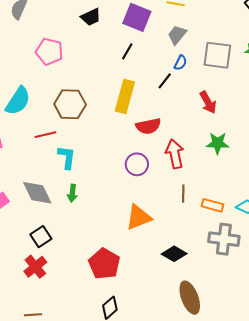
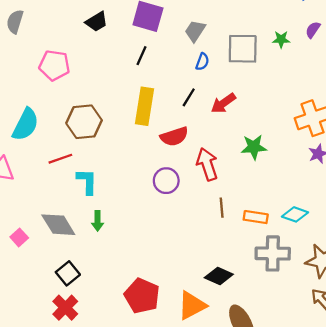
black line: (165, 81) -> (189, 97), moved
red arrow: (208, 102) -> (223, 103), moved, turned 90
orange triangle: (139, 217) -> (192, 305), moved

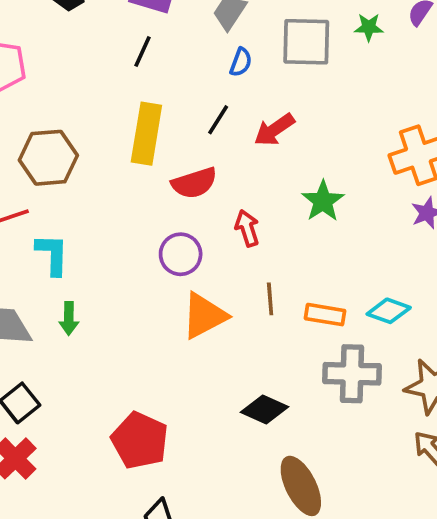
green star: (254, 147) -> (323, 201), turned -30
red arrow: (207, 164) -> (247, 228), size x0.7
orange triangle: (192, 305) -> (204, 316), moved

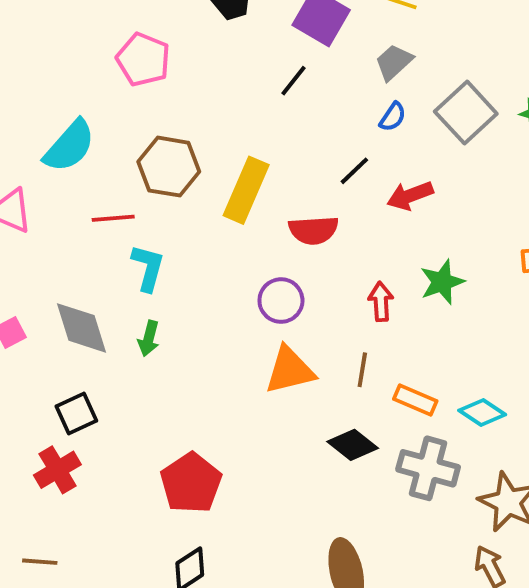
gray square: (306, 42) -> (466, 113), turned 32
yellow rectangle: (146, 134) -> (246, 190), moved
red arrow: (247, 228) -> (381, 302), moved
black diamond: (265, 410) -> (353, 445), moved

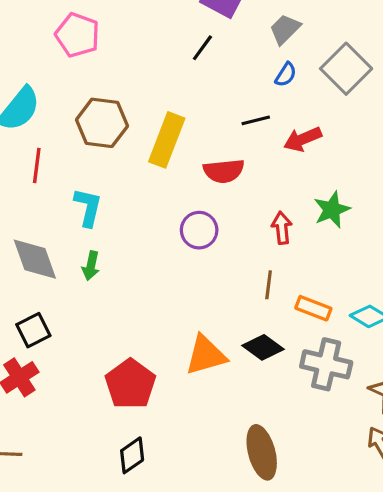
black line: (354, 171) -> (256, 120), turned 32
red line: (113, 218) -> (37, 166), moved, turned -76
orange triangle: (290, 370) -> (206, 355), moved

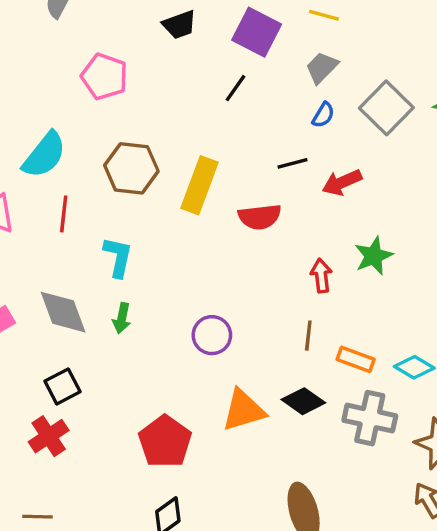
purple circle: (199, 230) -> (212, 335), moved

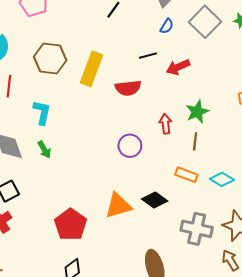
green arrow: (122, 318) -> (44, 150), turned -42
purple circle: (212, 335) -> (130, 146), moved
brown line: (308, 336) -> (195, 141), moved
gray cross: (370, 418) -> (197, 229), moved

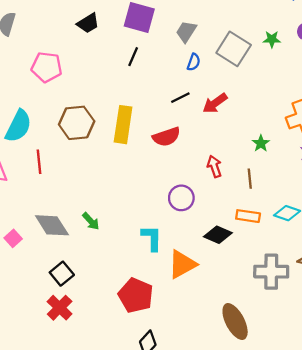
cyan L-shape: (42, 112) -> (152, 238), moved
green star: (197, 112) -> (261, 143), moved, size x0.7
black diamond: (155, 200) -> (218, 235), moved

